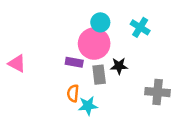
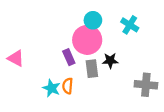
purple rectangle: (74, 62) -> (69, 57), turned 56
cyan star: (88, 106) -> (51, 88), moved, turned 30

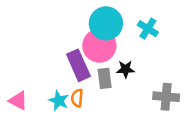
cyan circle: (93, 20) -> (106, 23), size x1.6
purple rectangle: (69, 57) -> (78, 65), size x1.6
pink triangle: (16, 58) -> (18, 101), moved

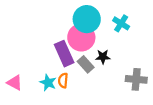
gray rectangle: (105, 78) -> (86, 64), turned -35

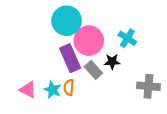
cyan circle: (87, 19) -> (67, 21), moved
cyan cross: (121, 23) -> (127, 38), moved
pink triangle: (15, 83) -> (28, 90), moved

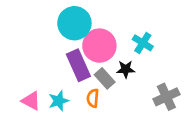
gray cross: (148, 86) -> (166, 97), turned -30
orange semicircle: (69, 87) -> (93, 98), moved
cyan star: (53, 90) -> (59, 101), turned 30

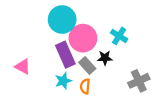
orange semicircle: (93, 98) -> (85, 86), moved
pink triangle: (31, 101) -> (23, 67), moved
cyan star: (59, 101) -> (63, 81), moved

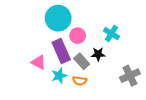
pink circle: (83, 38) -> (78, 36), size x0.6
pink triangle: (23, 67) -> (39, 62), moved
orange semicircle: (85, 86) -> (80, 81), turned -88

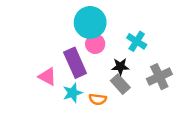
cyan circle: (58, 18) -> (90, 22), moved
gray rectangle: (82, 61) -> (120, 84), moved
gray cross: (130, 76) -> (159, 77), moved

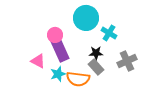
cyan circle: (90, 22) -> (86, 18), moved
pink circle: (95, 44) -> (55, 35), moved
orange semicircle: (98, 99) -> (78, 79), size x1.6

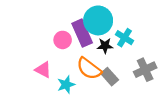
purple rectangle: (60, 50) -> (82, 33), moved
black star: (96, 53) -> (105, 46), moved
orange semicircle: (78, 79) -> (89, 69), moved, turned 30

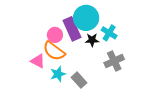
orange semicircle: (89, 69) -> (54, 51), moved
gray cross: (145, 70) -> (114, 61), moved
gray rectangle: (110, 77) -> (79, 80), moved

